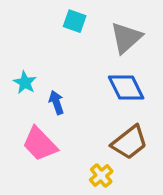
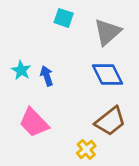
blue arrow: (56, 102) -> (47, 76), moved

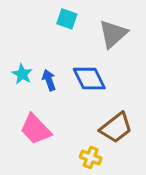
blue diamond: (107, 75) -> (89, 79), moved
yellow cross: (86, 149) -> (91, 158), turned -30

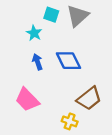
gray triangle: (113, 34) -> (78, 16), moved
cyan star: (22, 74) -> (34, 33), moved

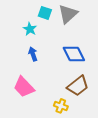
blue diamond: (68, 61) -> (74, 54), moved

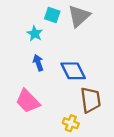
blue diamond: (74, 54) -> (73, 71), moved
brown trapezoid: (78, 86) -> (91, 100), turned -60

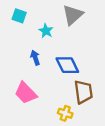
cyan square: (52, 15) -> (19, 16), moved
cyan star: (35, 34) -> (46, 31), moved

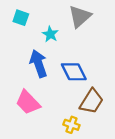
blue arrow: (35, 58) -> (38, 64), size x1.6
brown trapezoid: (83, 92) -> (91, 101), turned 40

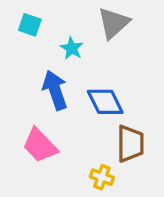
brown trapezoid: (91, 101) -> (130, 144), turned -32

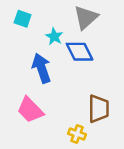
blue diamond: (105, 102) -> (80, 52), moved

